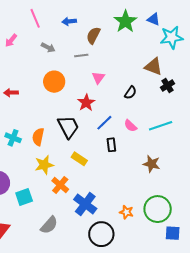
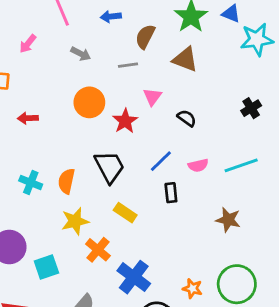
brown triangle: (154, 67) -> (185, 59), moved
black semicircle: (130, 93) -> (187, 118), moved, turned -88
red star: (86, 103) -> (125, 121), moved
pink semicircle: (130, 126) -> (198, 165), turned -56

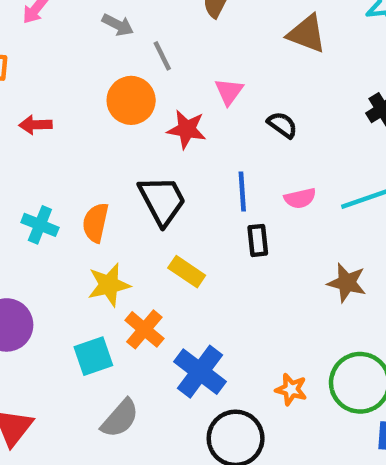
brown triangle: (185, 59) -> (307, 34), moved
gray line: (128, 65) -> (162, 56), moved, turned 72
red star: (125, 121) -> (187, 129), turned -30
blue line: (161, 161) -> (242, 192), turned -50
cyan square: (46, 267) -> (93, 356), moved

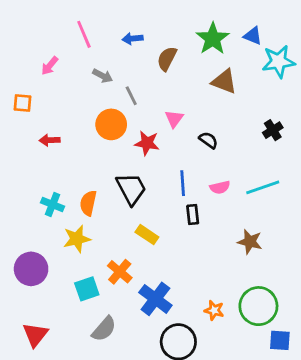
yellow star: (109, 285) -> (77, 239), moved

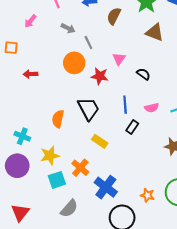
cyan cross: (53, 205) -> (22, 136), moved
black rectangle: (193, 215) -> (132, 127), turned 40
yellow star: (77, 239) -> (50, 156), moved

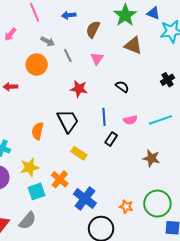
pink triangle: (119, 59) -> (97, 58), moved
orange circle: (74, 63) -> (37, 65), moved
gray semicircle: (69, 208) -> (28, 221), moved

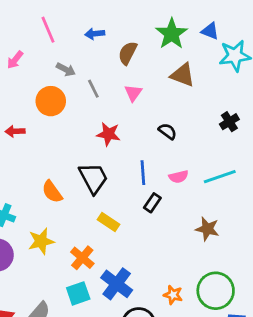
orange semicircle: (38, 131) -> (52, 192), turned -48
cyan square: (37, 191) -> (78, 293), moved

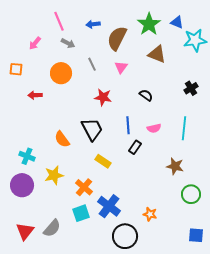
brown semicircle: (128, 53) -> (117, 38), size x1.4
gray arrow: (66, 69) -> (68, 43), moved
cyan line: (220, 177) -> (184, 128), turned -65
green circle: (216, 291) -> (191, 194), moved, size x0.7

